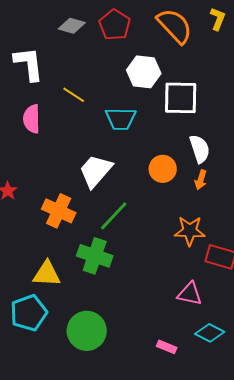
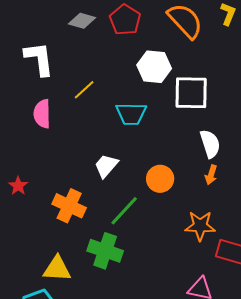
yellow line: (74, 95) -> (84, 90), turned -75
orange circle: (163, 169) -> (160, 179), moved
white trapezoid: (96, 171) -> (106, 166), size x0.7

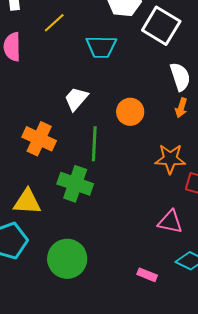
white square: (191, 93) -> (161, 26), turned 30
green line: (124, 211) -> (94, 144), turned -40

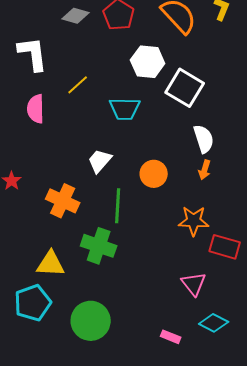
pink triangle: (170, 222) -> (194, 284), turned 40

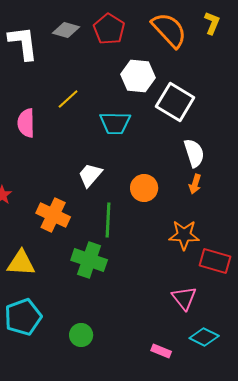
white L-shape: (33, 54) -> (23, 43), moved
yellow triangle: (51, 264) -> (21, 263), moved
green circle: (91, 321) -> (81, 335), size x0.6

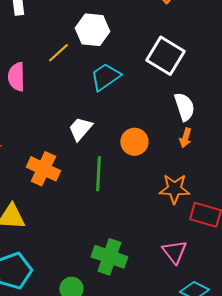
white hexagon: (138, 76) -> (92, 30), moved
cyan trapezoid: (115, 123) -> (105, 77), turned 144
green cross: (89, 260) -> (109, 257), moved

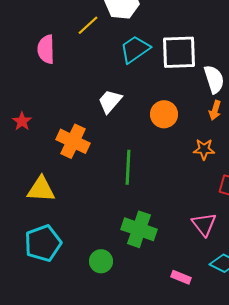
white square: (165, 56) -> (179, 52), moved, turned -33
green line: (98, 174) -> (128, 167), moved
orange star: (174, 189) -> (204, 149), moved, size x0.7

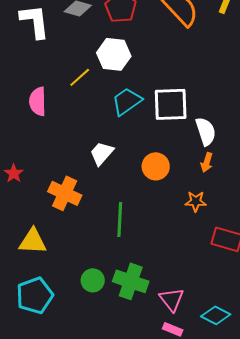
pink triangle: (204, 224) -> (172, 299), moved
green circle: (101, 261) -> (93, 280), moved

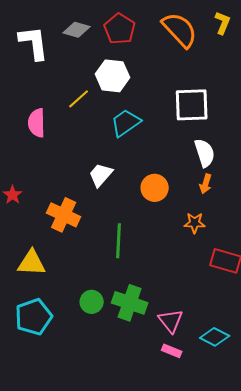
white square: (171, 104) -> (192, 105), moved

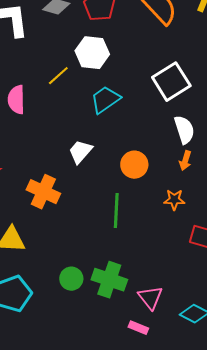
white square: (192, 105) -> (171, 82), turned -30
green line: (119, 241) -> (116, 211), moved
pink rectangle: (172, 351) -> (138, 328), moved

